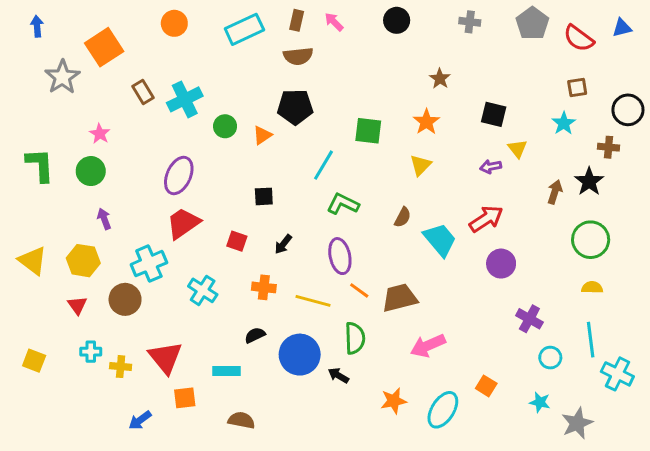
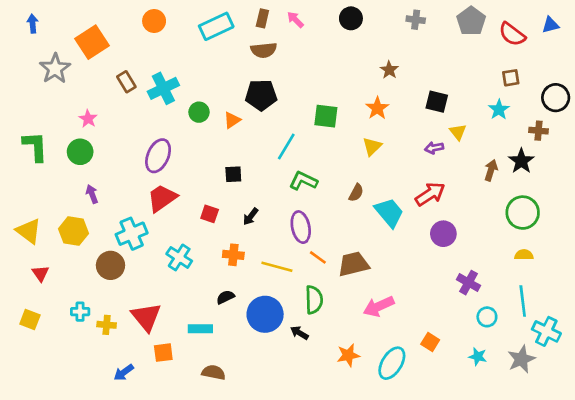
red triangle: (77, 305) -> (40, 273), moved
gray star: (577, 423) -> (521, 359), moved

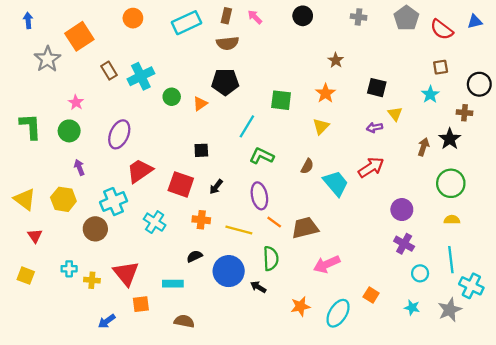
purple ellipse: (158, 156) -> (119, 134), moved
red square: (210, 214) -> (181, 184), size x1.6
purple circle: (443, 234) -> (402, 210), moved

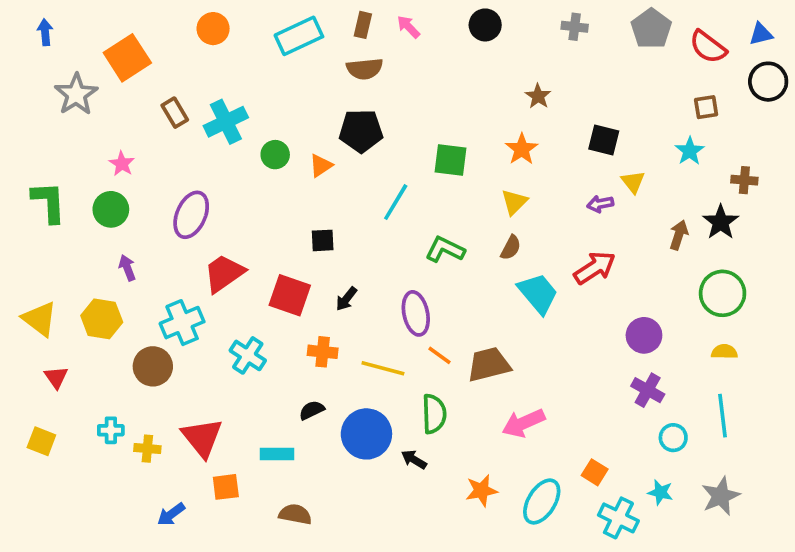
black circle: (479, 84) -> (768, 82), moved
green L-shape: (262, 156) -> (445, 250), moved
brown semicircle: (307, 166) -> (511, 248), moved
cyan cross: (471, 286) -> (618, 518), moved

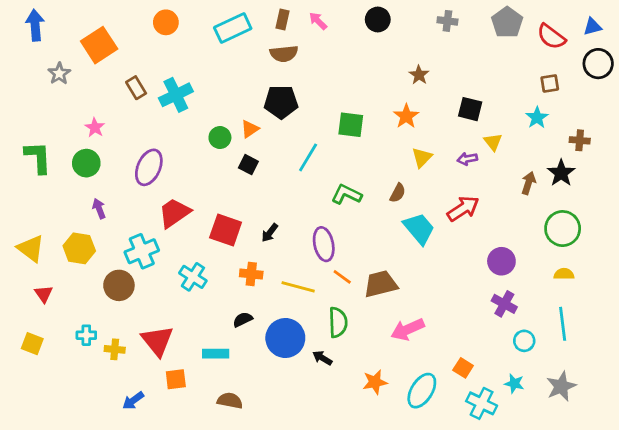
blue arrow: (45, 32) -> (35, 25), size x1.5
gray star: (76, 94) -> (59, 74), size x0.7
green circle: (275, 155) -> (220, 138), moved
yellow triangle: (514, 202) -> (422, 157), moved
black square: (323, 240) -> (248, 165), moved, turned 30

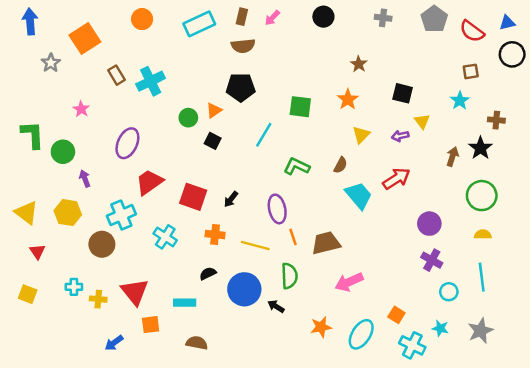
pink arrow: (318, 21) -> (272, 18), turned -91
green circle: (86, 163) -> (63, 152), moved
orange line: (342, 277) -> (293, 237), turned 35

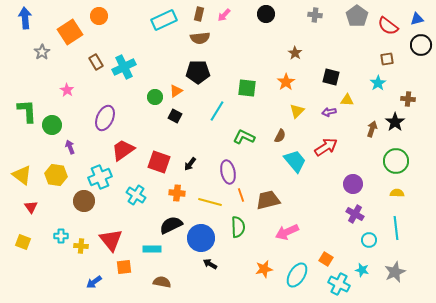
orange circle: (142, 19) -> (99, 16), moved
yellow triangle: (422, 121) -> (347, 100), turned -48
black semicircle: (208, 273) -> (171, 225), size x1.6
black arrow: (276, 306) -> (210, 264), moved

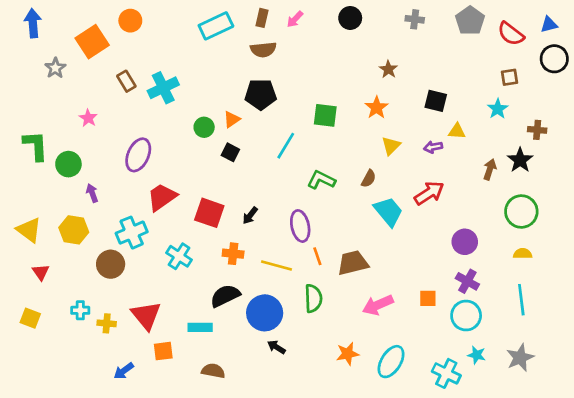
cyan circle: (369, 240) -> (466, 316), moved, size x1.5
orange square: (326, 259) -> (428, 298), moved, turned -32

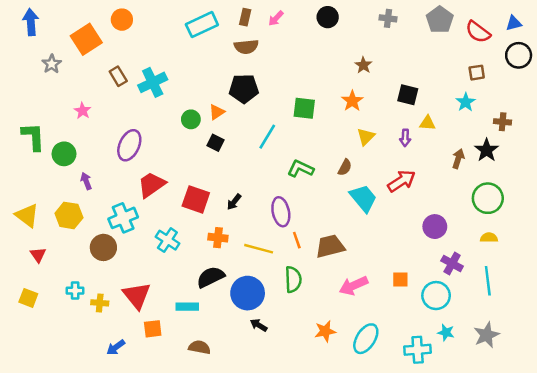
purple arrow: (433, 147) -> (405, 138), turned -77
purple cross: (467, 281) -> (452, 263), moved
cyan cross: (446, 373) -> (418, 350), turned -30

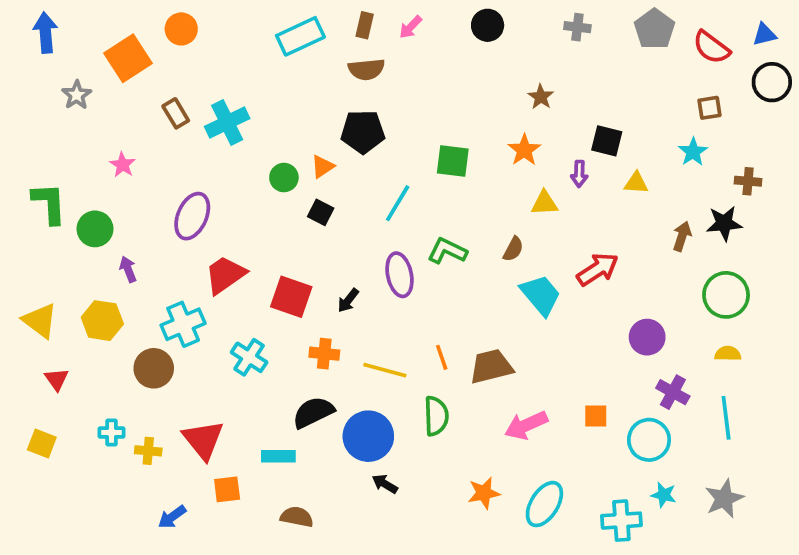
yellow triangle: (366, 137) -> (544, 203), turned 42
purple arrow: (405, 138) -> (579, 174), moved
black star: (487, 150) -> (724, 223), turned 30
purple ellipse: (281, 212) -> (400, 275), moved

